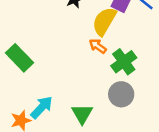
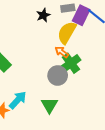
green cross: (124, 62) -> (71, 63), moved
gray circle: (121, 94) -> (58, 75), moved

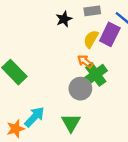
purple rectangle: (81, 15) -> (110, 34), moved
yellow semicircle: (67, 33) -> (91, 39), size x0.7

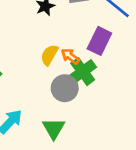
purple rectangle: (110, 34) -> (99, 41), moved
yellow semicircle: (91, 39) -> (49, 55), moved

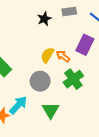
green cross: (83, 72) -> (73, 79), moved
gray circle: (65, 88) -> (40, 81), moved

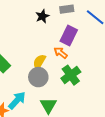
purple rectangle: (85, 45) -> (69, 35), moved
yellow semicircle: (47, 55) -> (39, 62), moved

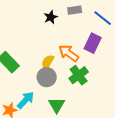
purple rectangle: (69, 35) -> (93, 43), moved
orange arrow: (61, 53) -> (69, 53), size x1.5

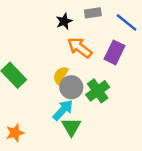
orange arrow: (69, 53) -> (80, 48), moved
gray circle: (47, 77) -> (71, 87), moved
cyan arrow: (26, 100) -> (63, 110), moved

